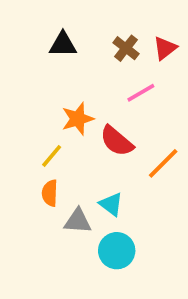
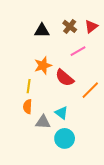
black triangle: (63, 44) -> (42, 31), moved
yellow line: (52, 156) -> (29, 86), turned -32

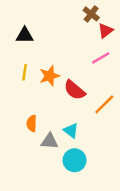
brown cross: (70, 26) -> (91, 14), moved
black triangle: (42, 31) -> (25, 35), moved
pink line: (78, 51) -> (101, 58), moved
yellow line: (29, 86) -> (25, 72), moved

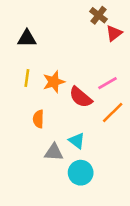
pink line: (101, 58) -> (108, 83), moved
orange semicircle: (32, 123) -> (38, 119), moved

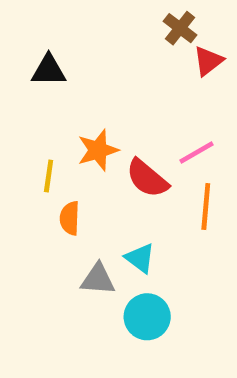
yellow line: (27, 78) -> (49, 176), moved
orange line: (113, 113) -> (206, 206), turned -40

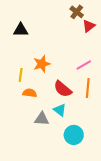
red semicircle: (147, 178) -> (63, 89), moved
orange semicircle: (70, 218) -> (30, 93), turned 96
cyan circle: (147, 317) -> (74, 135), moved

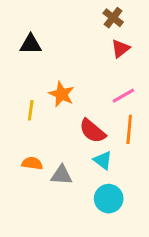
red triangle: (89, 26) -> (120, 49), moved
orange star: (42, 64) -> (62, 94), turned -30
orange semicircle: (30, 93) -> (32, 163), moved
cyan triangle: (60, 110) -> (103, 160), moved

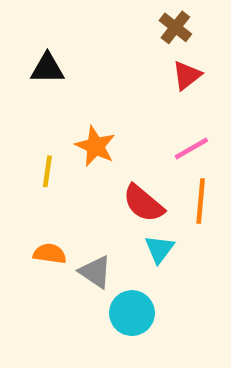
cyan triangle: (103, 160) -> (159, 249), turned 30
gray triangle: (62, 175) -> (95, 272), turned 30
cyan circle: (109, 199) -> (132, 313), moved

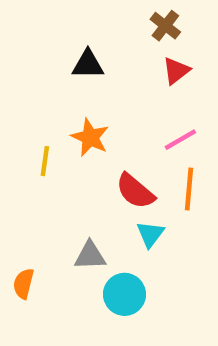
black triangle: (47, 68) -> (88, 64), moved
orange semicircle: (50, 254) -> (23, 284), moved, turned -84
gray triangle: (95, 272) -> (90, 256), turned -36

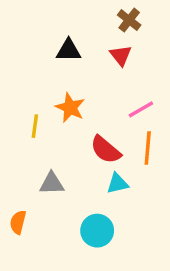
red triangle: (176, 71) -> (121, 55), moved, turned -30
cyan triangle: (150, 234) -> (117, 183), turned 40
gray triangle: (90, 256) -> (52, 183), moved

